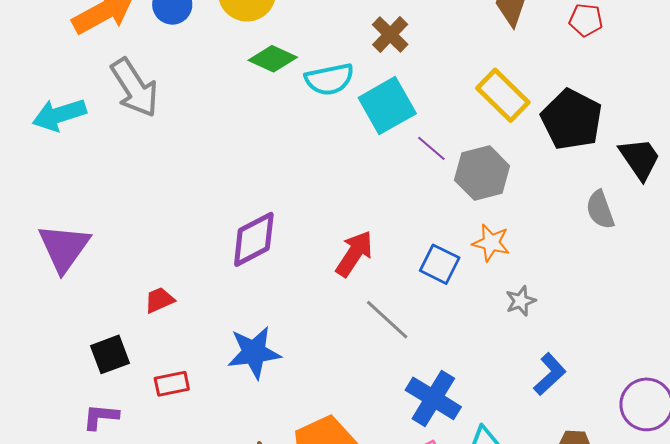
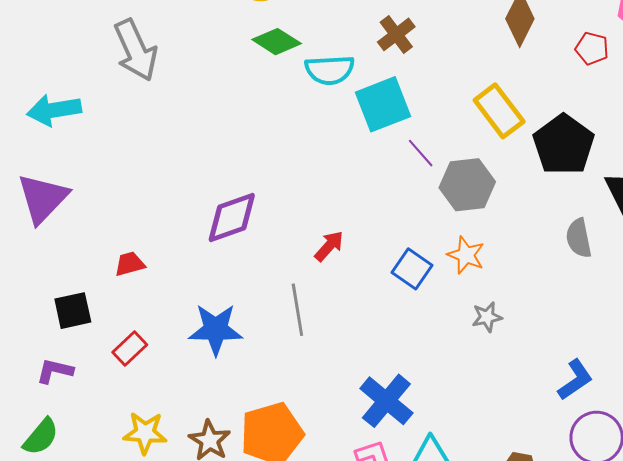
cyan arrow: (59, 115) -> (54, 110), moved
red arrow: (354, 254) -> (329, 246), size x0.7
gray line: (387, 320) -> (297, 310), moved, turned 30
blue L-shape: (550, 374) -> (575, 380), moved
red rectangle: (172, 384) -> (130, 348), turned -40

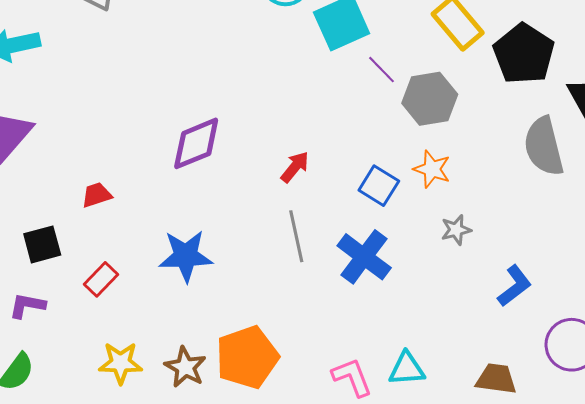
gray semicircle: (579, 238) -> (544, 146), size x1.5
gray line: (297, 310) -> (296, 236), moved
blue L-shape: (575, 380) -> (514, 286), moved
blue cross: (386, 401) -> (364, 257), moved

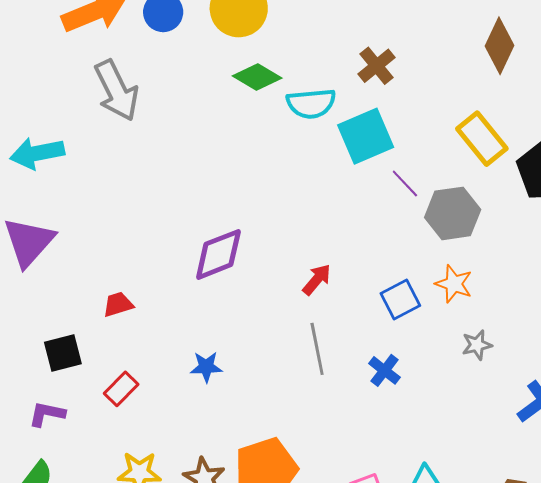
blue square: (379, 186) -> (400, 299), turned 30
blue star: (186, 256) -> (206, 367), size x0.6
blue cross: (364, 257) -> (385, 370), size x0.6

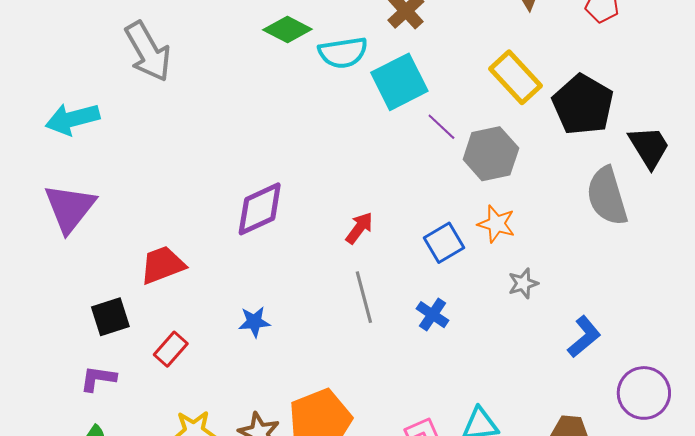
red trapezoid: (118, 304) -> (162, 265), size x1.5

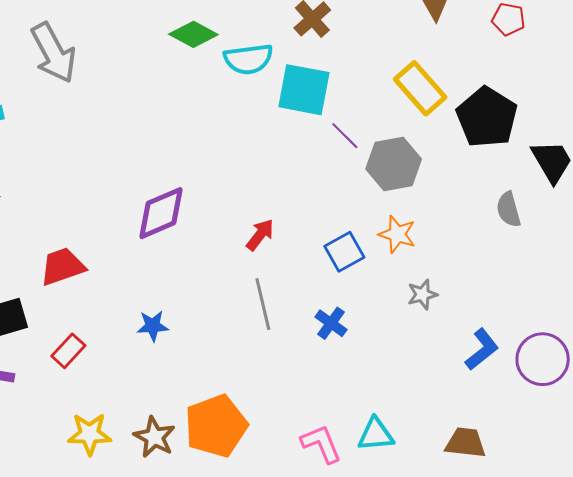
cyan square: (399, 82) -> (304, 90), turned 36
gray semicircle: (607, 196) -> (509, 209), size x0.6
purple circle: (644, 393) -> (543, 359), moved

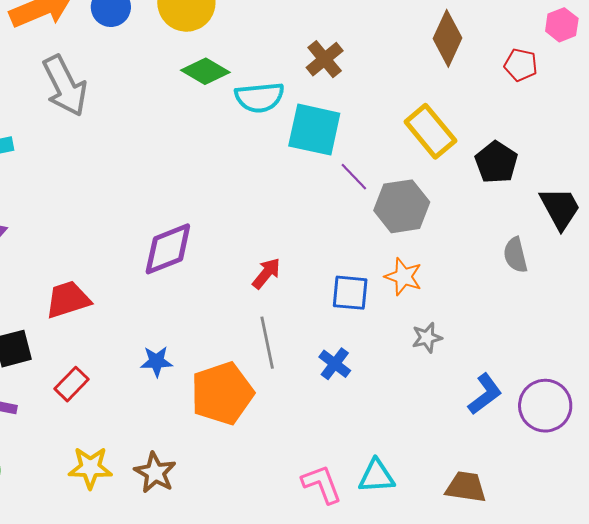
black pentagon: (487, 117) -> (496, 162), size x0.7
blue square: (344, 252) -> (350, 293), turned 33
orange pentagon: (216, 426) -> (222, 393), moved

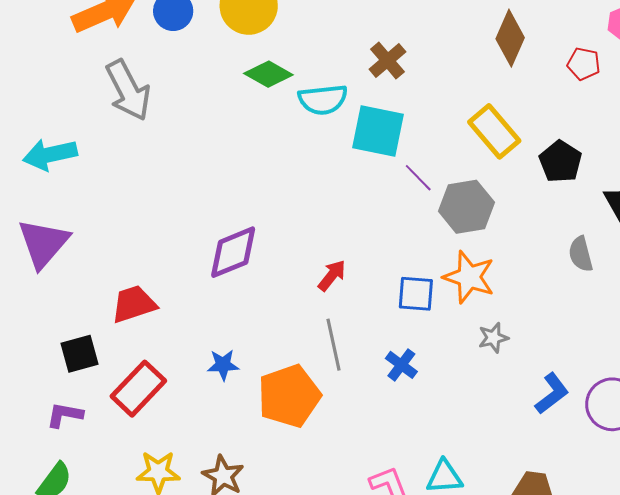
orange star: (403, 277) -> (469, 277), size x1.4
red rectangle: (71, 384) -> (138, 389), size x1.6

